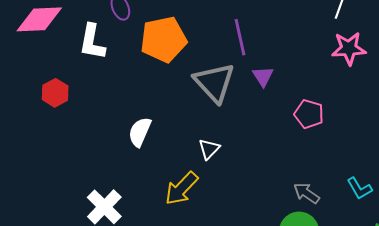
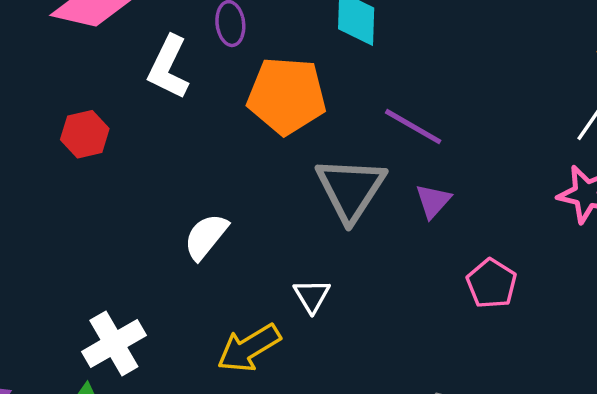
purple line: (240, 37) -> (413, 127), turned -63
white triangle: (209, 149) -> (312, 296), turned -30

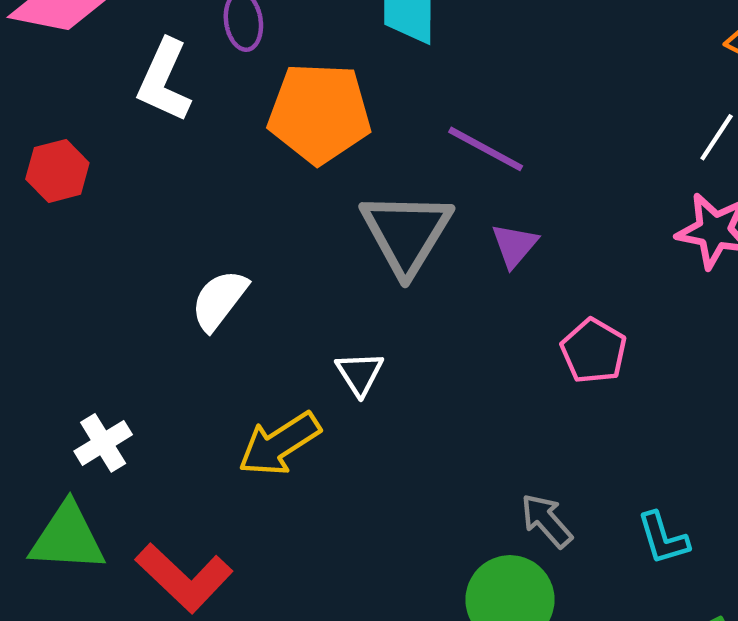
white cross: (114, 343) -> (103, 443), size x0.7

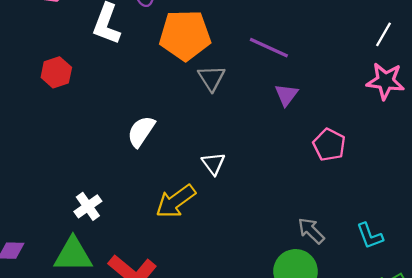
gray triangle: (406, 233) -> (211, 78), moved, size x0.6

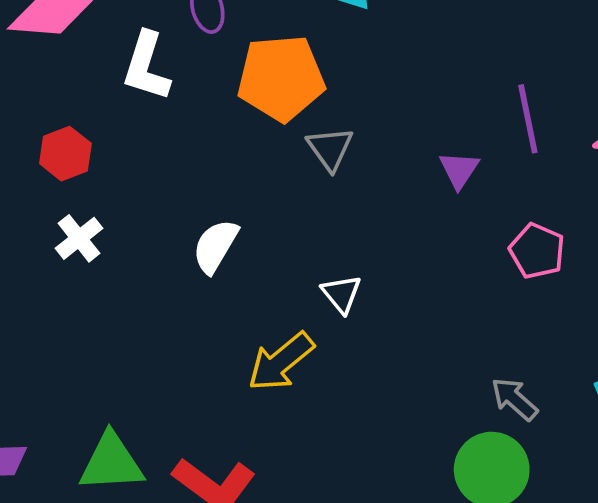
purple line: (269, 48) -> (528, 119), moved, turned 57
white cross: (88, 206) -> (79, 238), moved

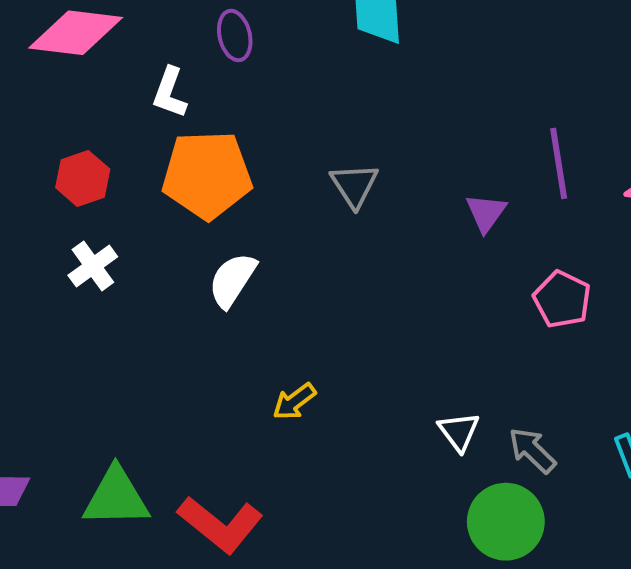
white L-shape: (146, 66) -> (170, 93), size x0.7
orange pentagon: (281, 78) -> (207, 175), moved
white triangle: (341, 294) -> (459, 432), moved
yellow arrow: (281, 362) -> (294, 402), size x0.6

